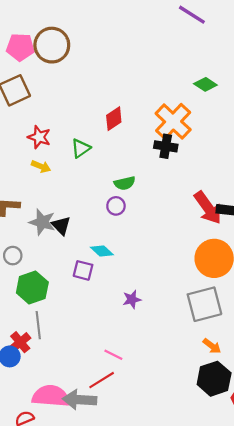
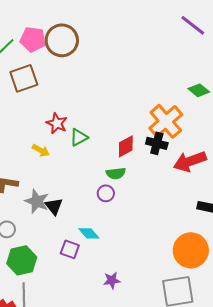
red diamond: (114, 119) -> (126, 146), moved
red star: (39, 137) -> (57, 123), moved
red arrow: (208, 208) -> (190, 161), moved, turned 100

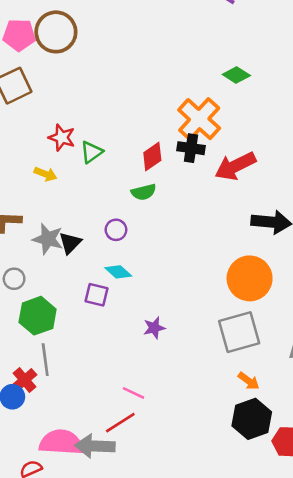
purple circle: (106, 193) -> (116, 230), moved
black triangle: (54, 206) -> (70, 243), turned 30

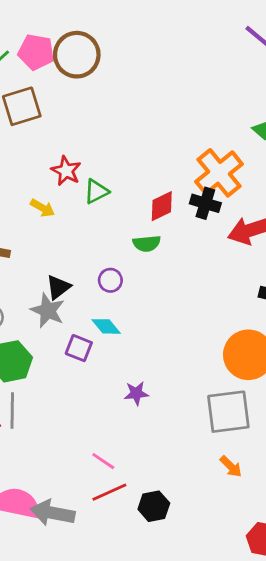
gray star: (48, 239) -> (48, 311), moved
black hexagon: (252, 419) -> (154, 506), moved, size x0.7
red line: (120, 423) -> (109, 492), moved

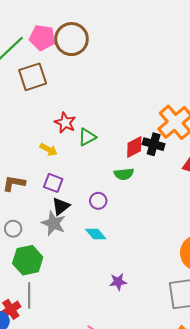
black cross: (205, 203) -> (154, 144), moved
purple square: (79, 348) -> (53, 183), moved

